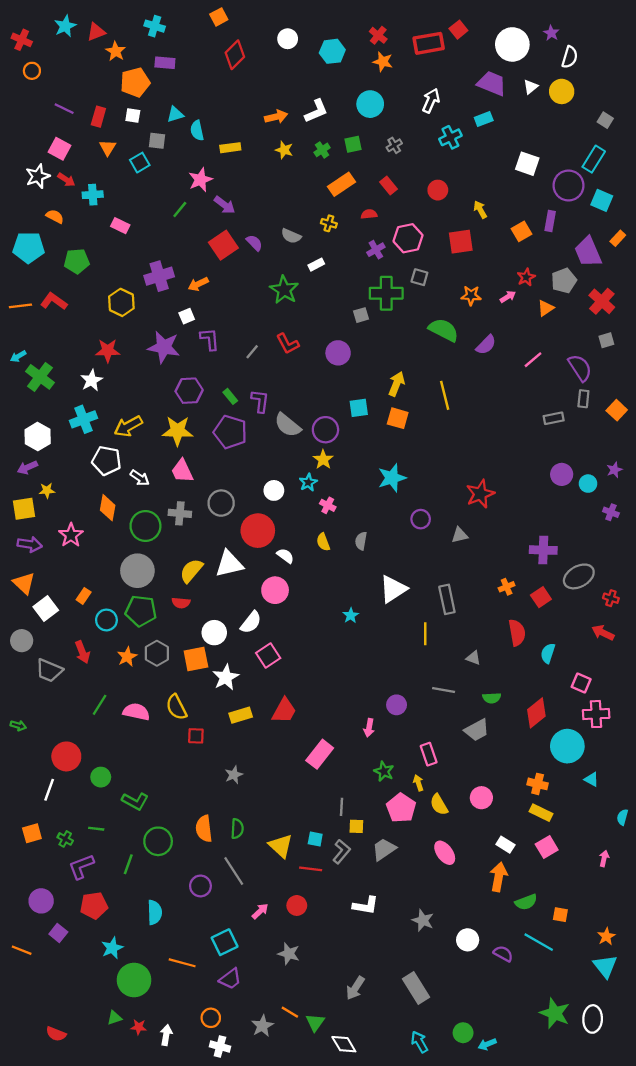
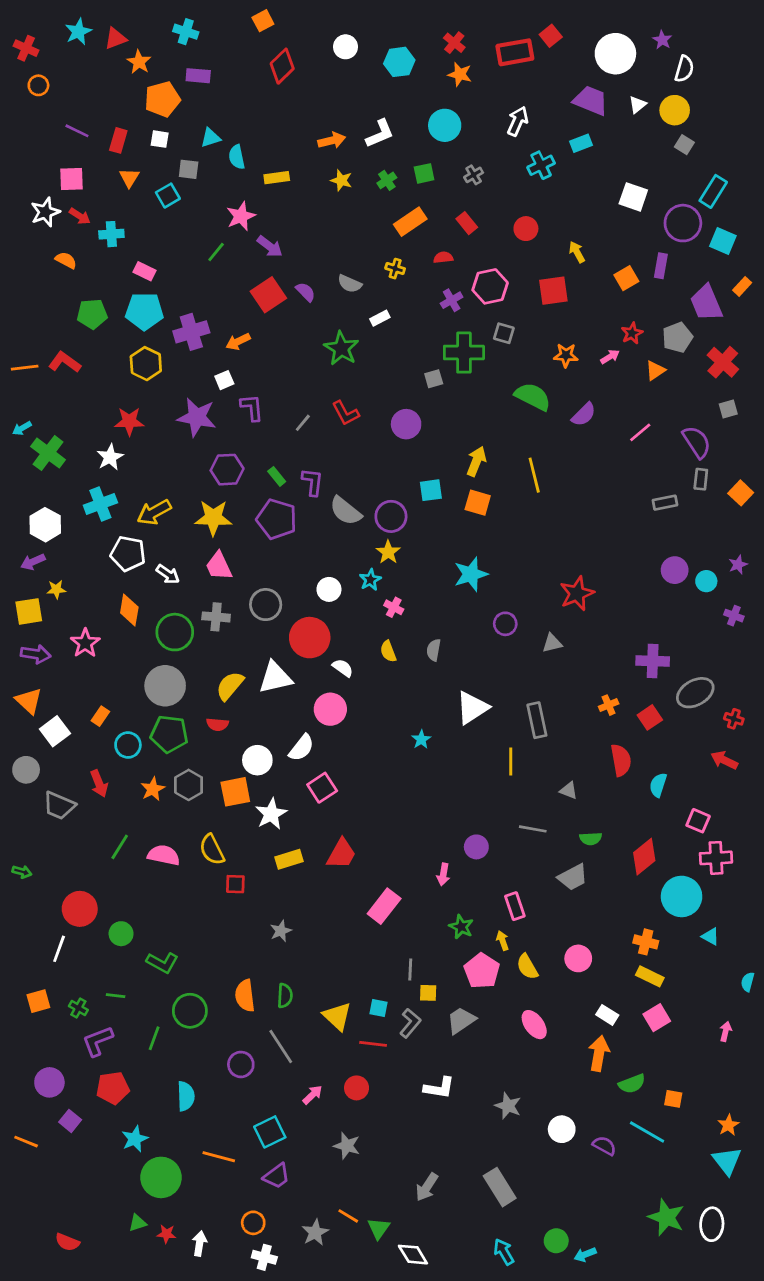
gray square: (605, 120) -> (684, 145), moved
pink square: (59, 149) -> (71, 179), turned -30
cyan pentagon: (29, 247) -> (144, 311), moved

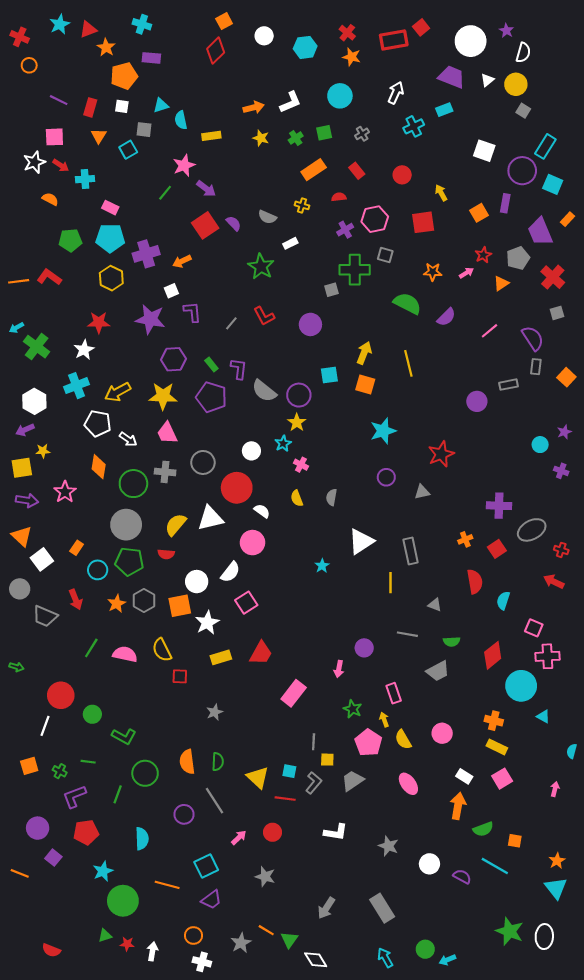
orange square: (263, 21) -> (224, 21), moved
purple circle: (675, 570) -> (477, 401), moved
cyan star: (471, 574) -> (383, 431), moved

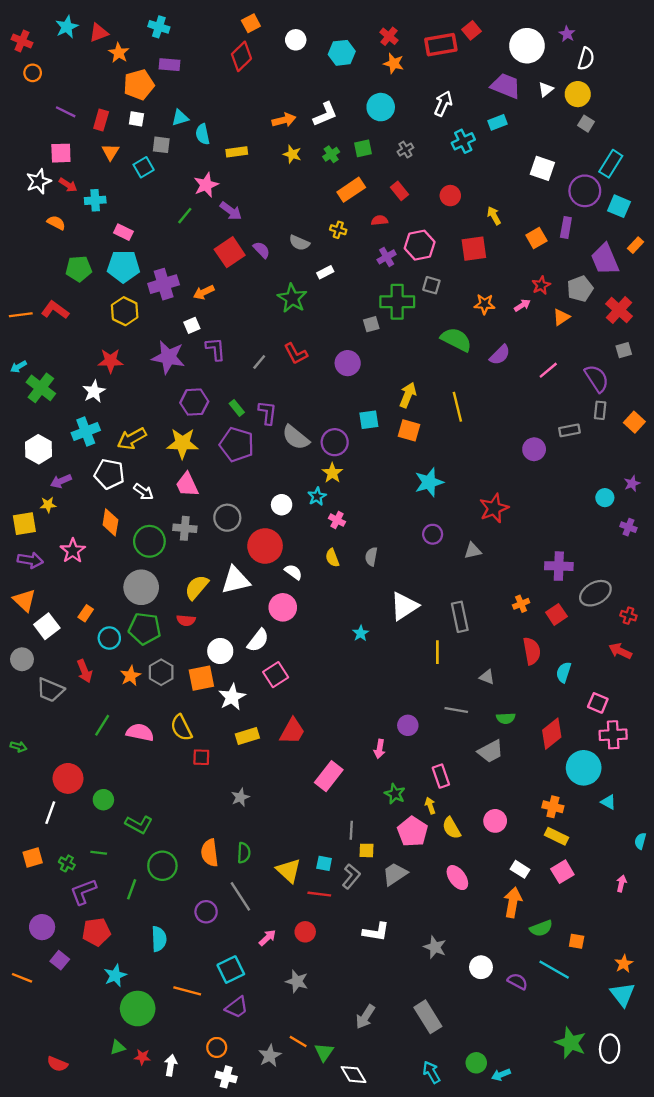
purple arrow: (25, 430) -> (61, 481), moved

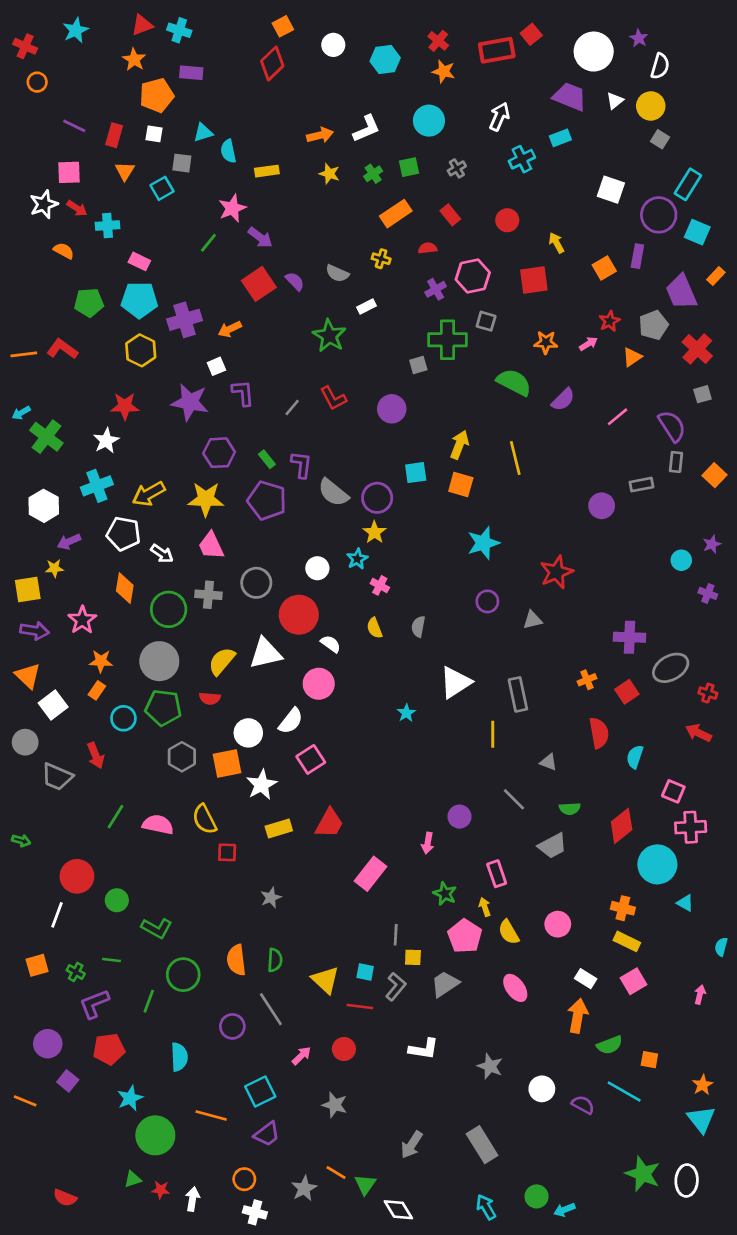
red triangle: (99, 33) -> (142, 25), moved
orange star: (131, 676) -> (101, 661), moved, turned 30
gray line: (456, 710) -> (514, 799), turned 35

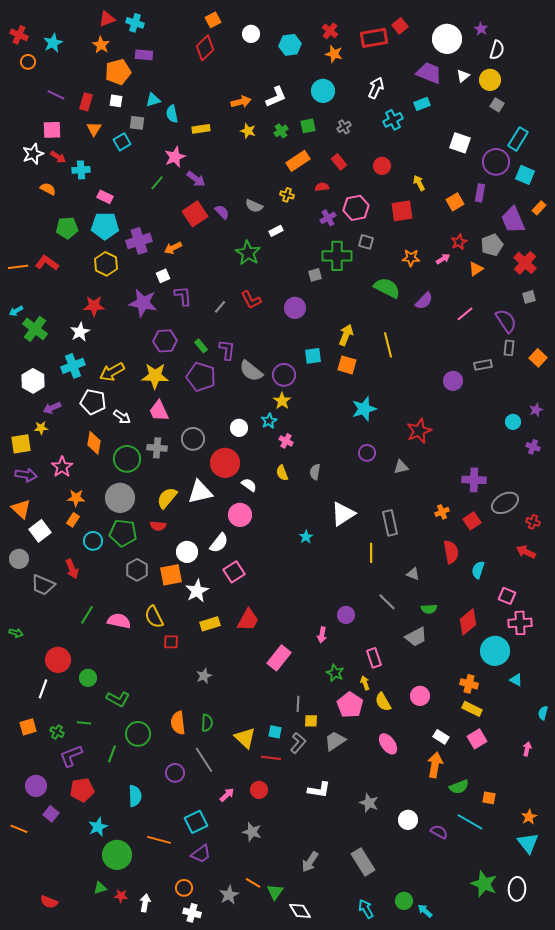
cyan star: (76, 30) -> (53, 43), moved
cyan arrow: (564, 1210) -> (425, 911), turned 63

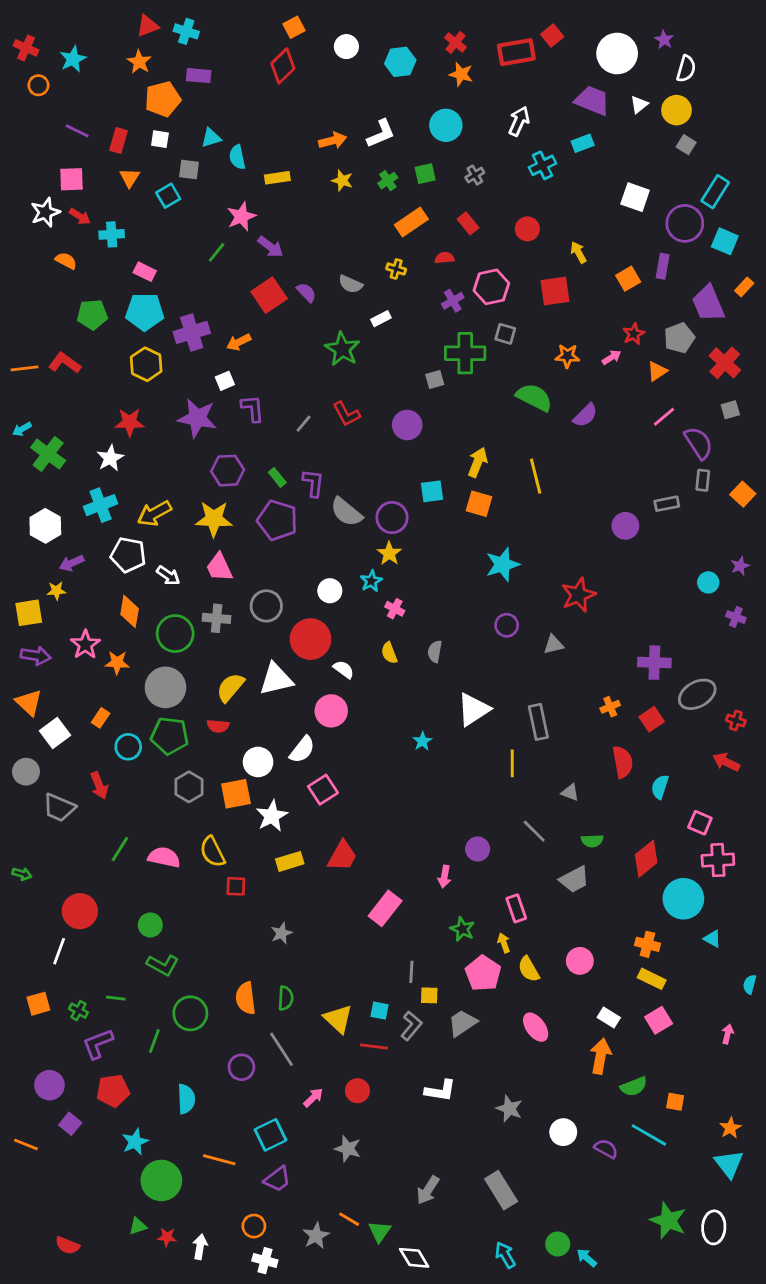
pink line: (465, 314) -> (664, 417), moved
orange star: (76, 498) -> (117, 663), moved
green circle: (88, 678) -> (150, 925), moved

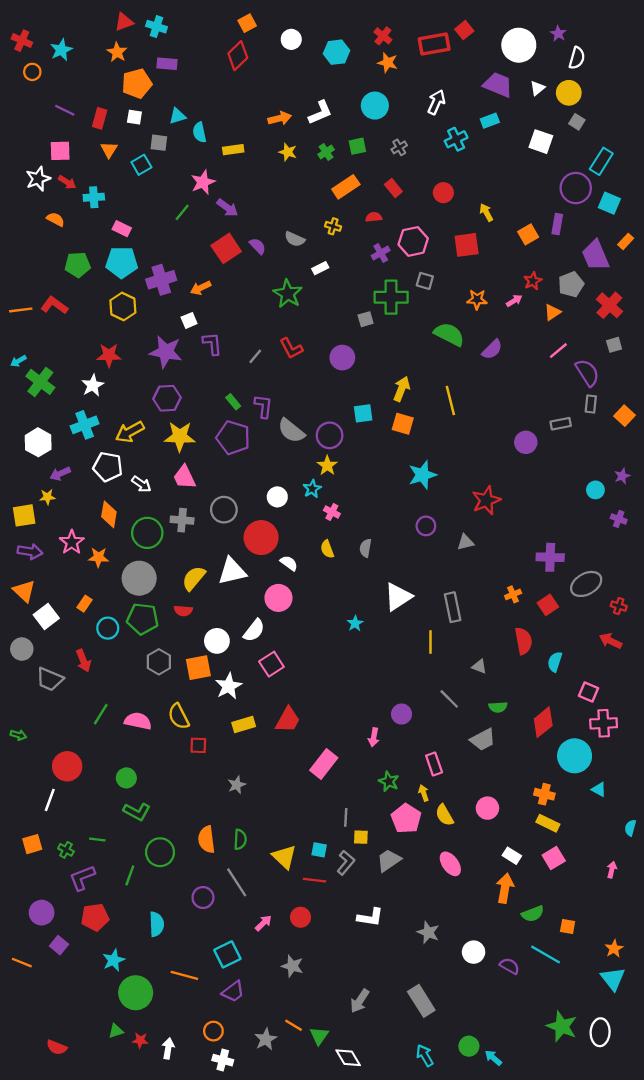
white square: (635, 197) -> (541, 142), moved
purple hexagon: (228, 471) -> (167, 398), moved

